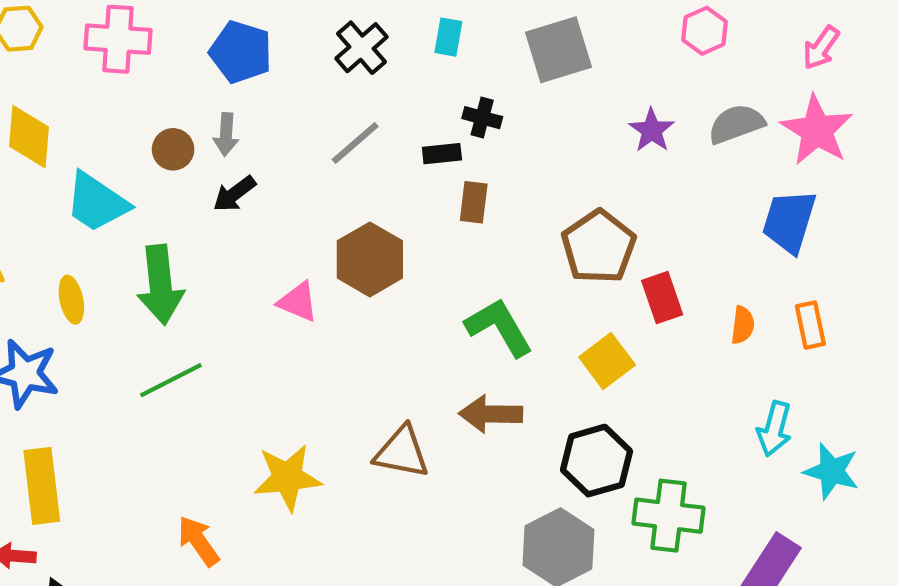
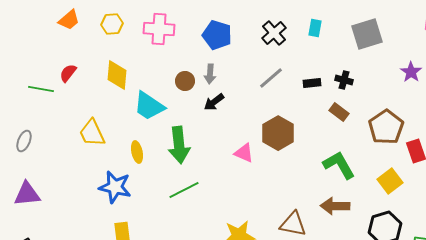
black cross: (482, 118) -> (344, 80), moved
brown rectangle: (474, 202) -> (339, 112), moved, turned -60

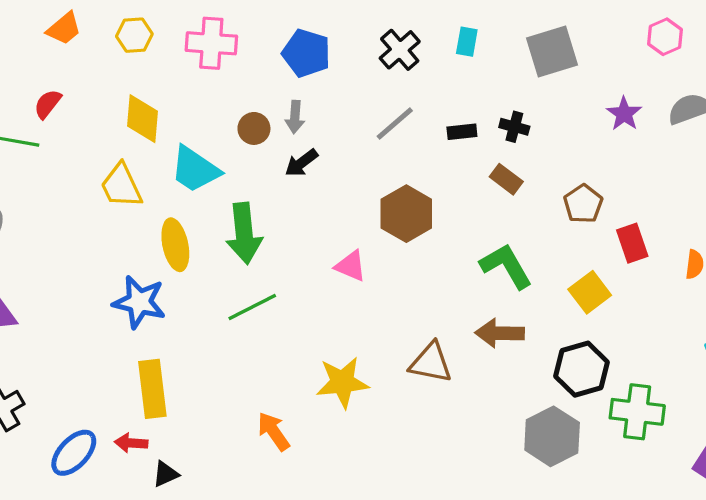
red semicircle: (68, 73) -> (48, 104), moved
brown pentagon: (386, 127) -> (583, 204), size x0.7
yellow trapezoid: (92, 133) -> (121, 186), moved
yellow ellipse: (137, 152) -> (175, 245), size x1.4
pink triangle: (244, 153) -> (351, 266), moved

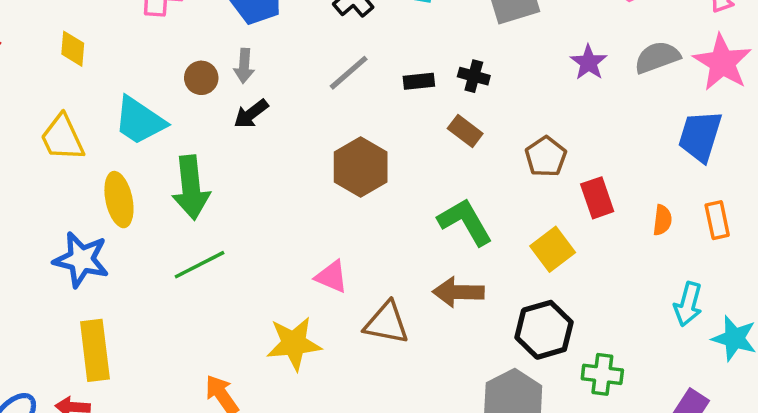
yellow diamond: (143, 119) -> (73, 49), moved, size x0.7
pink triangle: (351, 266) -> (332, 277), moved
green cross: (637, 412) -> (602, 374), size x0.7

